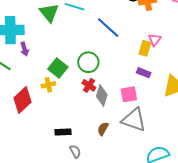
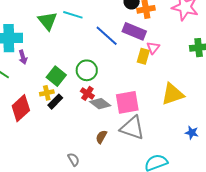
purple rectangle: (144, 73) -> (134, 31), moved, size x1.6
pink square: (129, 94) -> (127, 102), size x1.4
gray diamond: (102, 96) -> (100, 104), turned -70
black rectangle: (63, 132) -> (55, 102), moved, turned -42

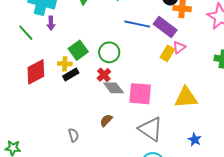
blue line: (107, 36) -> (137, 24), turned -45
gray triangle: (132, 128) -> (151, 129), moved

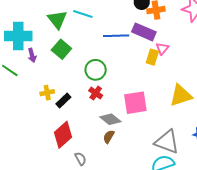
green square: (78, 50) -> (61, 49), moved
yellow cross: (65, 64) -> (47, 93), moved
red diamond: (36, 72) -> (63, 135), moved
gray diamond: (114, 88) -> (110, 119), moved
gray triangle: (151, 129) -> (167, 142), moved

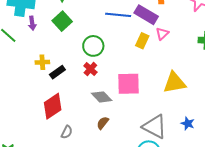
yellow rectangle: (152, 57) -> (142, 41), moved
brown semicircle: (109, 137) -> (103, 123), moved
gray semicircle: (80, 159) -> (67, 132), turned 48

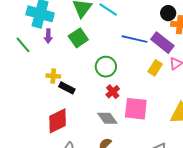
red cross: (90, 69) -> (113, 92), moved
black rectangle: (57, 72) -> (67, 88), turned 56

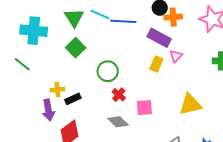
purple arrow: (48, 36) -> (48, 110), moved, size x1.5
blue line: (135, 39) -> (123, 21), moved
black rectangle: (67, 88) -> (73, 99), turned -42
pink square: (136, 109) -> (144, 108), size x0.7

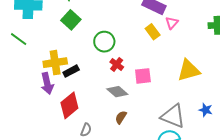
yellow rectangle: (156, 64) -> (153, 32), turned -56
yellow cross: (57, 90) -> (55, 63), size x1.6

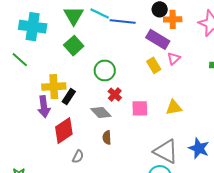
yellow triangle: (189, 70) -> (174, 107), moved, size x0.7
black rectangle: (71, 71) -> (69, 97), turned -35
gray diamond: (117, 92) -> (101, 113), moved
blue star: (206, 110) -> (199, 148), size x1.5
brown semicircle: (121, 117) -> (107, 137), moved, turned -40

